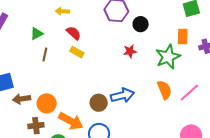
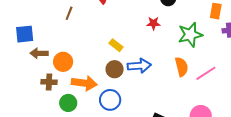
orange rectangle: (183, 37) -> (216, 11), moved
yellow rectangle: (77, 52) -> (116, 45), moved
orange arrow: (71, 121) -> (84, 83), turned -30

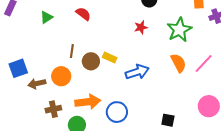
brown line: (69, 13) -> (72, 51), moved
orange circle: (63, 62) -> (61, 76), moved
brown circle: (115, 69) -> (91, 61), moved

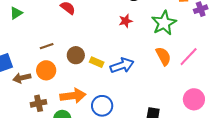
green triangle: (46, 17) -> (16, 13), moved
brown line: (72, 51) -> (47, 46), moved, turned 64
yellow rectangle: (110, 57) -> (97, 62), moved

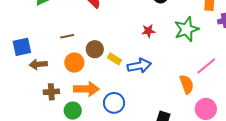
red star: (126, 21) -> (148, 31), moved
orange semicircle: (163, 56) -> (187, 84), moved
orange circle: (46, 70) -> (74, 63), moved

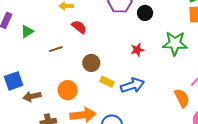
green star: (186, 29) -> (175, 43), turned 30
brown line: (67, 36) -> (56, 49), moved
brown circle: (95, 49) -> (91, 63), moved

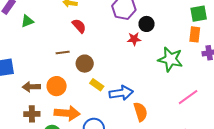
brown line: (56, 49) -> (63, 52), moved
red star: (137, 50) -> (134, 39), moved
brown arrow: (32, 96) -> (31, 87), moved
orange semicircle: (182, 98) -> (141, 112), moved

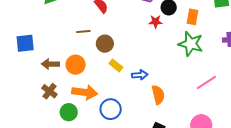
orange rectangle: (195, 34) -> (193, 17), moved
blue arrow: (121, 93) -> (140, 75), size x0.7
brown cross: (32, 114) -> (49, 91), turned 35

